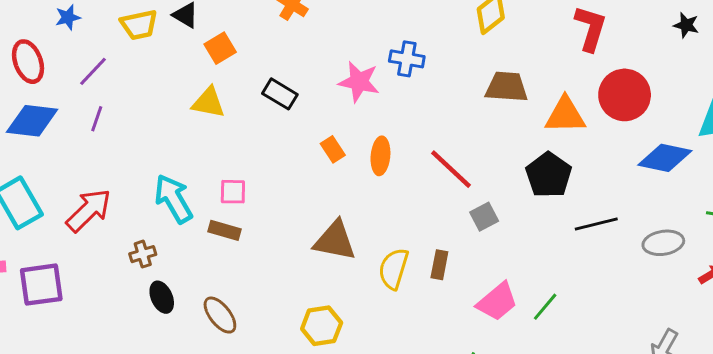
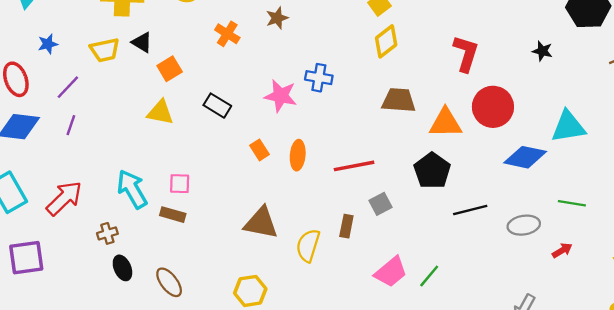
red line: (451, 169) -> (354, 166), turned -54
brown rectangle: (439, 265) -> (346, 226), moved

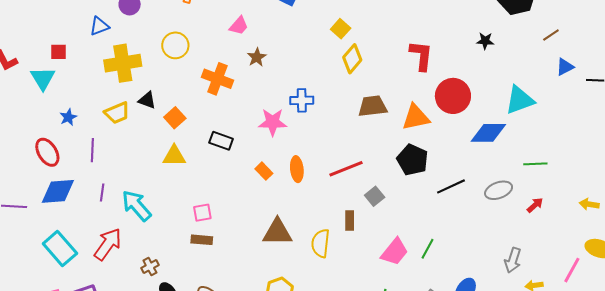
orange cross: (227, 34) -> (218, 79), size x1.4
purple line: (68, 87) -> (92, 150), turned -30
purple line: (71, 125) -> (102, 193), moved
cyan arrow: (132, 189) -> (136, 206), moved

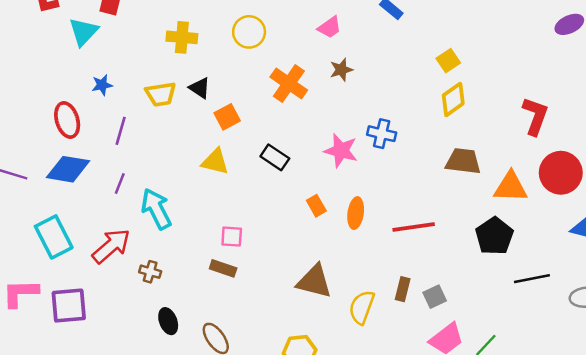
yellow cross: (123, 63) -> (182, 37), size x0.7
gray square: (375, 196) -> (435, 297), moved
brown cross: (150, 267) -> (150, 272), moved, turned 30

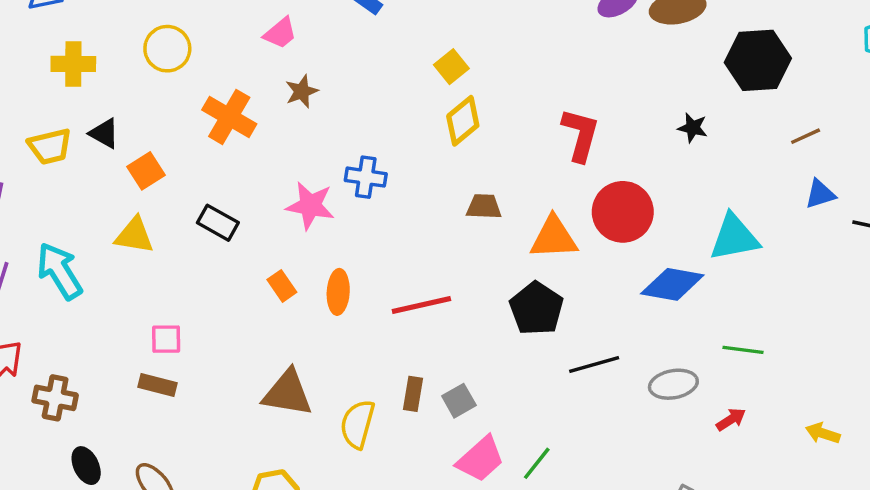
brown trapezoid: (463, 161) -> (484, 207), size x0.7
cyan arrow: (156, 209) -> (59, 271), moved
brown cross: (150, 272) -> (55, 398), size x1.4

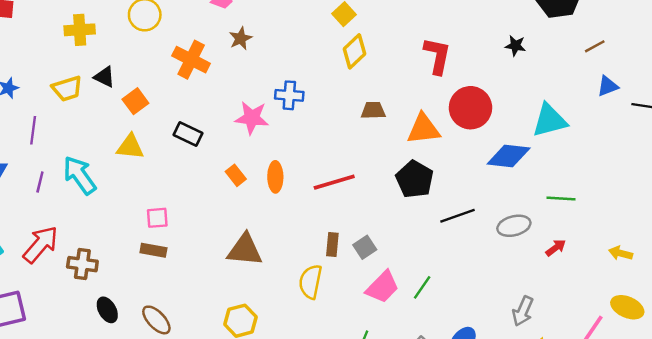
yellow semicircle: (357, 424) -> (310, 282), moved

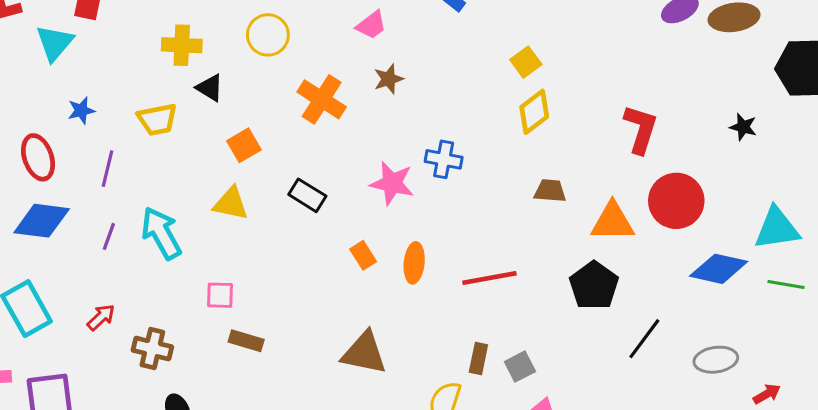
black triangle: (104, 77) -> (210, 88), moved
green line: (561, 199) -> (786, 285), moved
black line: (458, 216) -> (644, 339), turned -40
pink square: (157, 218) -> (220, 295), moved
red arrow: (41, 244) -> (101, 317), size x0.6

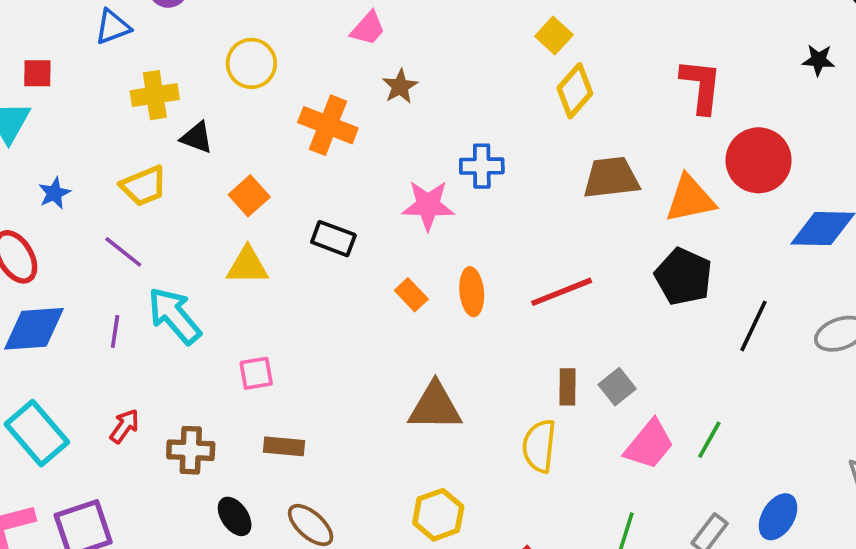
purple line: (107, 169) -> (123, 252), moved, turned -54
brown trapezoid: (550, 191) -> (611, 178), size x1.5
brown rectangle: (246, 341) -> (284, 446), moved

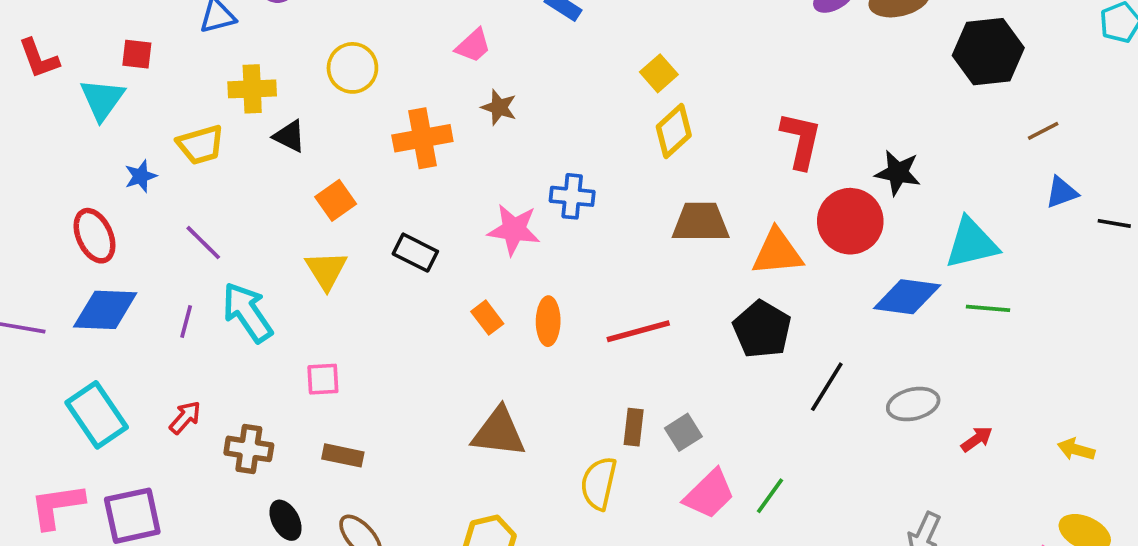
black star: (818, 60) -> (898, 173), moved, size x1.4
brown star: (400, 86) -> (499, 107), turned -30
orange cross: (328, 125) -> (422, 138), turned -38
yellow trapezoid: (144, 186) -> (201, 145), moved
yellow triangle: (247, 266) -> (326, 270), turned 51

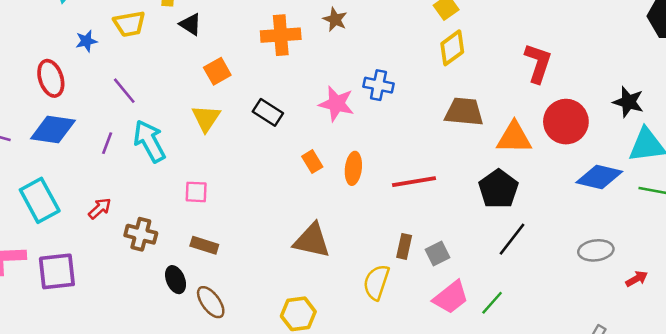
black star: (898, 173) -> (628, 102), moved
black line: (827, 387) -> (512, 239), moved
black ellipse: (286, 520) -> (176, 280), moved

